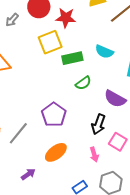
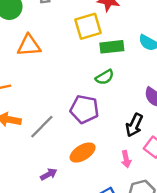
green semicircle: (83, 83) -> (105, 77), moved
purple pentagon: (54, 115) -> (84, 109), turned -30

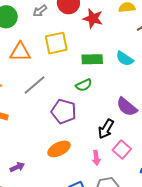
yellow square: (88, 26) -> (56, 43), moved
gray line: (42, 127) -> (35, 85), moved
purple arrow: (49, 174) -> (17, 167), moved

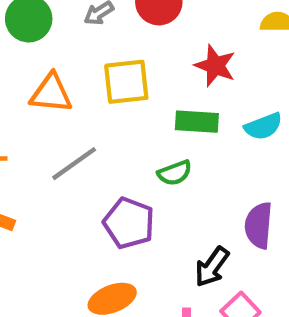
red star: (93, 18) -> (215, 66), moved
cyan semicircle: (125, 59) -> (263, 126), turned -60
purple semicircle: (127, 107) -> (259, 225), turned 50

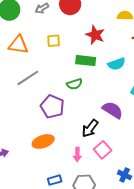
yellow square: (126, 82) -> (54, 41), size x0.6
purple semicircle: (259, 225) -> (113, 110), turned 115

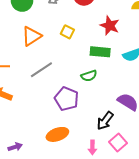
yellow square: (54, 41) -> (67, 32), turned 32
orange triangle: (18, 45) -> (32, 36), turned -40

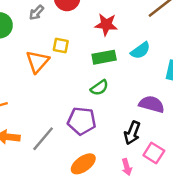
orange triangle: (32, 36) -> (38, 62), moved
gray line: (41, 70) -> (43, 139), moved

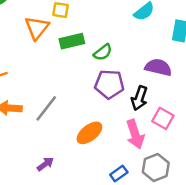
green rectangle: (104, 57) -> (72, 41), moved
purple pentagon: (82, 121) -> (109, 84), moved
pink arrow: (127, 167) -> (135, 134), size x1.6

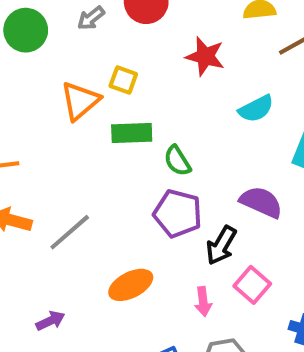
green semicircle: (103, 52) -> (177, 161), turned 84
pink arrow: (135, 134) -> (203, 301), size x0.6

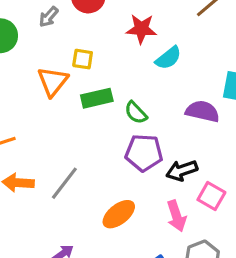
cyan semicircle: (256, 109) -> (168, 58), moved
purple semicircle: (261, 202) -> (203, 111), moved
black arrow: (221, 245) -> (182, 170), turned 52
pink arrow: (203, 301) -> (176, 216), size x1.4

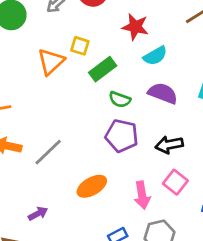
green rectangle: (97, 98) -> (103, 69), moved, turned -32
purple semicircle: (203, 111) -> (163, 93), moved
green semicircle: (136, 113) -> (120, 100), turned -35
black arrow: (182, 170) -> (169, 145), moved

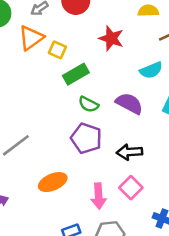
cyan semicircle: (155, 56) -> (151, 70), moved
orange triangle: (51, 62) -> (31, 38), moved

